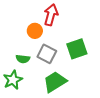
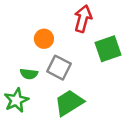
red arrow: (51, 15) -> (83, 19), moved
green square: (77, 49) -> (108, 49), moved

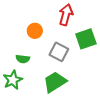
gray square: (59, 68) -> (59, 52), moved

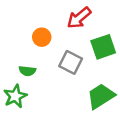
red arrow: (66, 15) -> (79, 18), turned -145
green trapezoid: (55, 82) -> (101, 96), moved

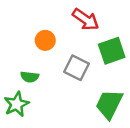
red arrow: (79, 18) -> (86, 20), turned -105
green trapezoid: (101, 96) -> (109, 104), turned -32

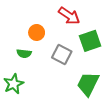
green semicircle: (30, 77) -> (24, 53), moved

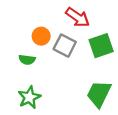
gray square: (62, 54) -> (65, 46), moved
green star: (14, 84) -> (29, 97), moved

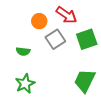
orange circle: (41, 36) -> (39, 21), moved
gray square: (65, 46) -> (55, 39), turned 30

